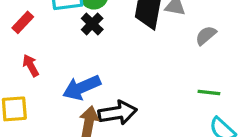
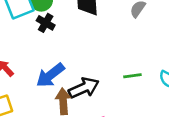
green line: (209, 93) -> (132, 76), moved

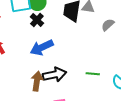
blue arrow: (50, 75) -> (42, 47), moved

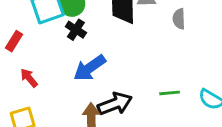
gray semicircle: (108, 25) -> (179, 19), turned -40

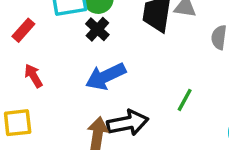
green line: (170, 93) -> (185, 100), moved, turned -66

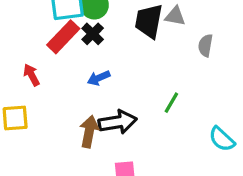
red rectangle: (23, 30) -> (63, 37), moved, size x1.5
blue arrow: (106, 76) -> (99, 78), size x0.6

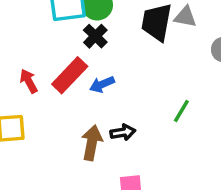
red rectangle: (63, 37) -> (70, 75), moved
black arrow: (118, 122) -> (123, 132), size x0.6

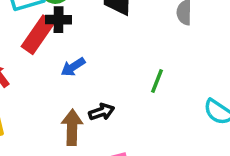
black cross: (95, 36) -> (59, 20), turned -35
red rectangle: (70, 75) -> (38, 35), moved

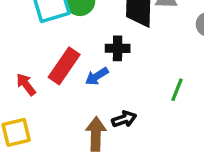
black cross: (59, 20) -> (118, 48), moved
red rectangle: (38, 35) -> (64, 66), moved

